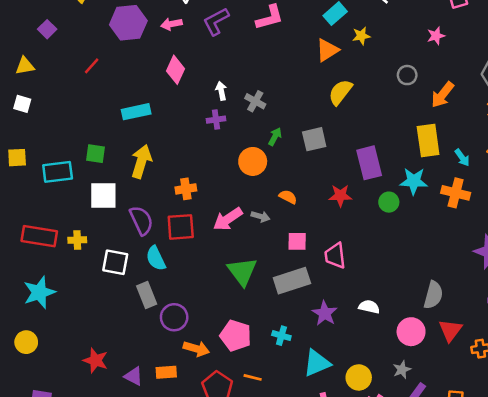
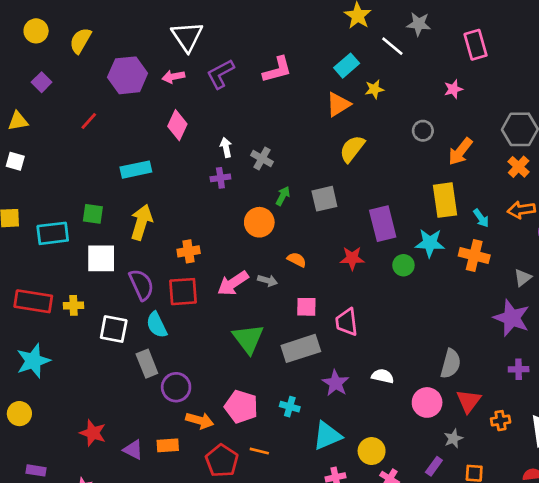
gray star: (402, 370) -> (453, 439), moved

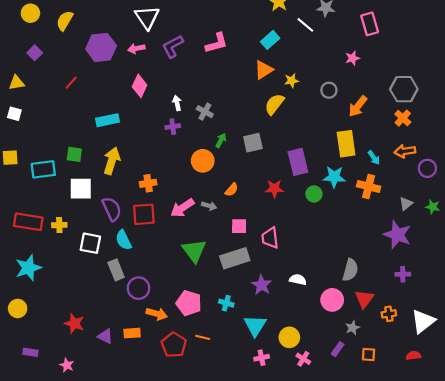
yellow star: (374, 89) -> (291, 81), moved
orange semicircle: (297, 260) -> (232, 190), turned 104
cyan triangle: (327, 436) -> (255, 326), turned -35

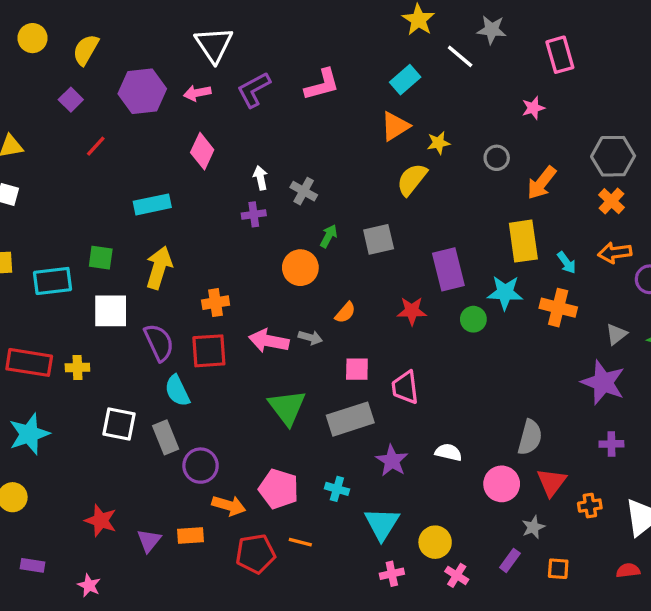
purple square: (35, 53) -> (71, 100), moved
pink arrow: (182, 208) -> (269, 341), turned 45
white square: (90, 243) -> (119, 424), moved
purple triangle: (105, 336) -> (149, 540), turned 42
red pentagon: (174, 345) -> (255, 554), turned 30

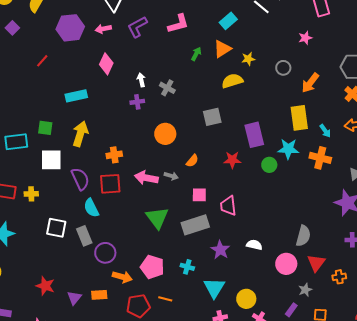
purple square: (71, 100) -> (12, 28), moved
yellow semicircle: (412, 179) -> (232, 81), turned 35
green arrow: (329, 236) -> (196, 54), moved

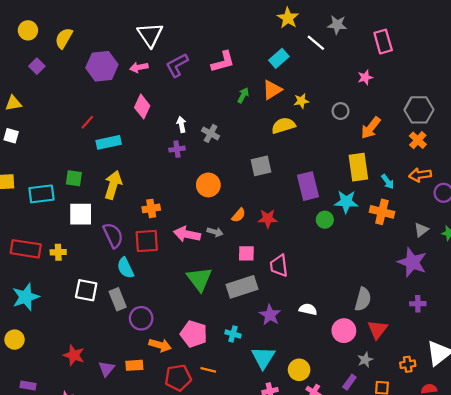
red line: (42, 61) -> (87, 122), moved
red star: (232, 160) -> (268, 219), moved
orange cross: (339, 277) -> (408, 364), moved

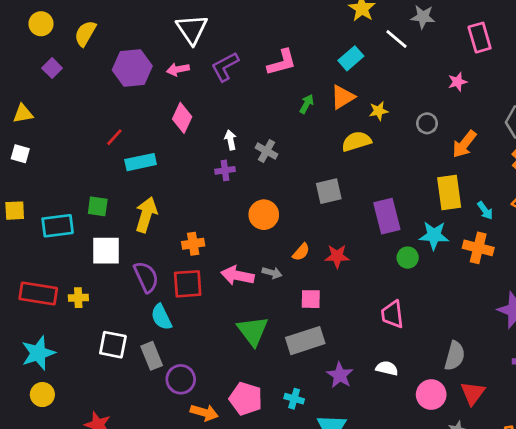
pink trapezoid: (279, 266) -> (392, 314), moved
yellow circle: (15, 340) -> (42, 395), moved

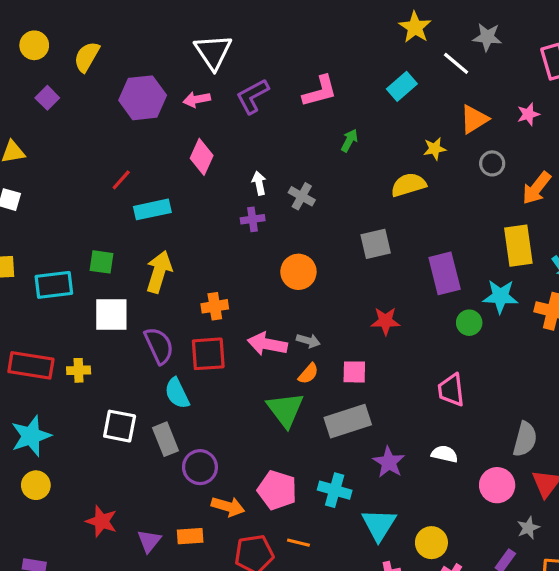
orange triangle: (343, 97) -> (474, 119), moved
orange semicircle: (301, 252) -> (308, 374), moved
cyan cross: (294, 399) -> (335, 490), size x1.4

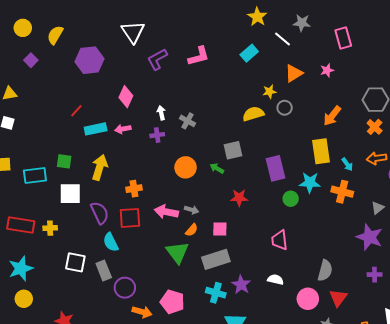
pink arrow: (197, 99) -> (123, 129), moved
green arrow: (349, 140) -> (217, 168), moved, turned -88
gray circle: (492, 163) -> (285, 108), moved
cyan cross: (335, 490) -> (216, 293), moved

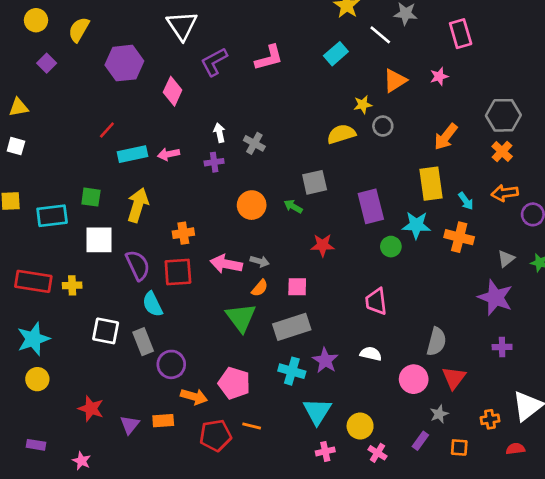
pink diamond: (126, 97) -> (173, 91), moved

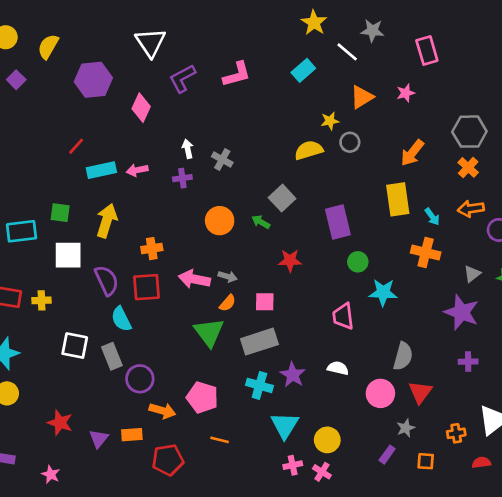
gray square: (315, 182) -> (282, 198), turned -30
cyan star: (416, 225) -> (383, 292), moved
red pentagon: (215, 435) -> (168, 460), moved
pink cross: (377, 453) -> (322, 472), moved

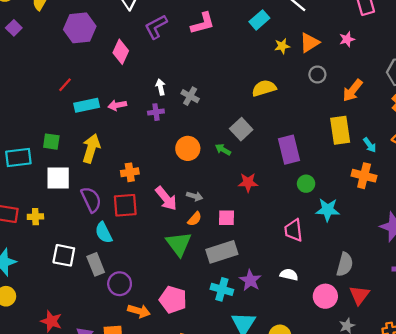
yellow star: (330, 121) -> (282, 46), moved
gray circle: (350, 142) -> (317, 75), moved
pink arrow: (194, 279) -> (166, 198), turned -140

